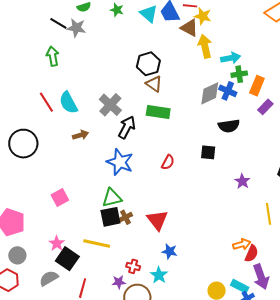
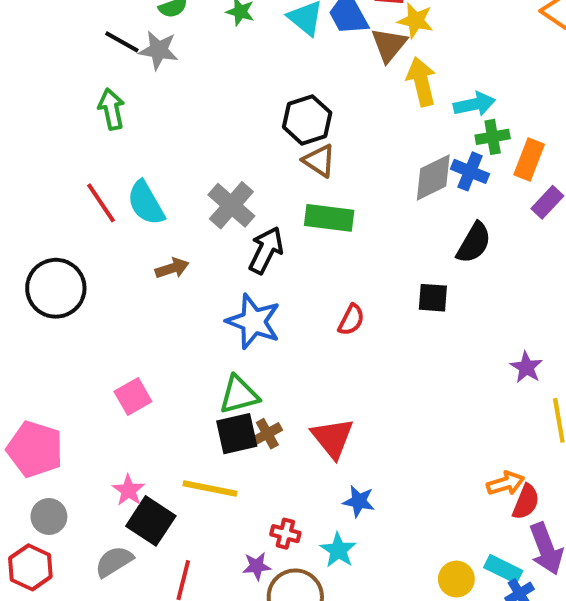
brown triangle: (189, 28) -> (389, 45), turned 42
black semicircle: (229, 126) -> (474, 243), turned -50
purple star: (242, 181) -> (526, 367), moved

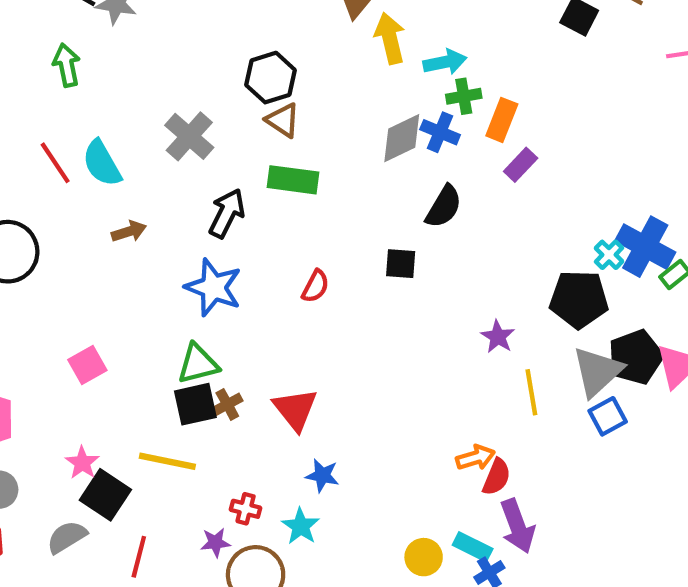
gray cross: (231, 205) -> (189, 136), moved

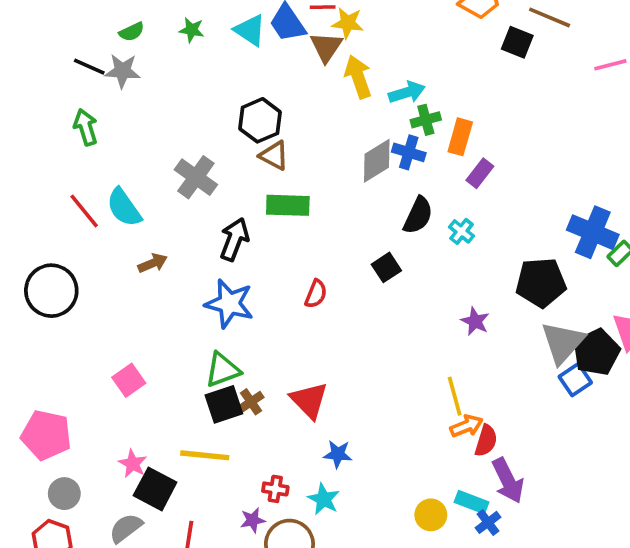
cyan cross: (609, 255) -> (461, 231), moved
black square: (401, 264) -> (386, 267), turned -32
black pentagon: (636, 357) -> (596, 352), moved
yellow line: (531, 392) -> (455, 396), moved

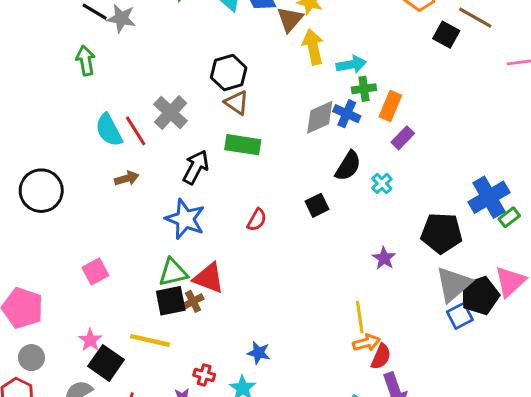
red line: (84, 211) -> (136, 131), moved
blue cross: (593, 232) -> (489, 197), turned 30
red triangle: (309, 400) -> (209, 278), moved, turned -32

